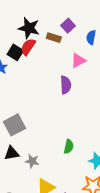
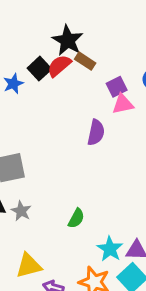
purple square: (68, 26) -> (117, 87), moved
brown rectangle: (54, 38) -> (85, 61), moved
gray star: (32, 161) -> (21, 211), moved

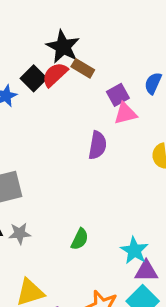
gray star: (21, 211) -> (20, 233), turned -30
cyan star: (110, 249) -> (134, 250), moved

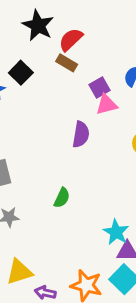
black star: (63, 47) -> (38, 25), moved
red semicircle: (55, 75) -> (71, 40), moved
green semicircle: (80, 239) -> (62, 198), moved

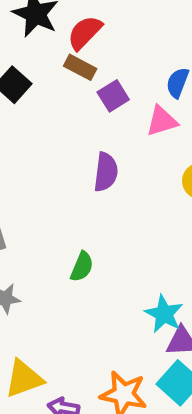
purple square: (100, 87) -> (113, 96), moved
pink triangle: (107, 105) -> (162, 121), moved

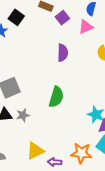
green semicircle: (82, 267) -> (56, 97), size x1.5

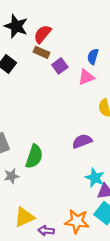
purple semicircle: (63, 53) -> (82, 141), moved, turned -114
green semicircle: (56, 97) -> (34, 156), moved

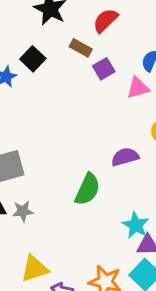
red semicircle: (42, 34) -> (105, 20), moved
purple semicircle: (82, 141) -> (125, 157), moved
green semicircle: (34, 156) -> (88, 189), moved

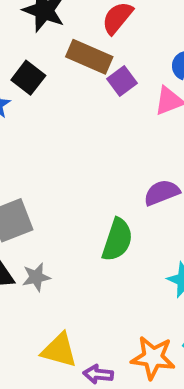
brown rectangle: (81, 48) -> (89, 57), size x1.5
yellow triangle: (35, 269) -> (59, 350), turned 40

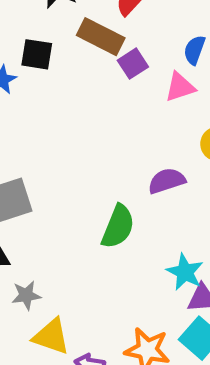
black square: (28, 78) -> (37, 54), turned -32
gray star: (36, 277) -> (26, 295), moved

